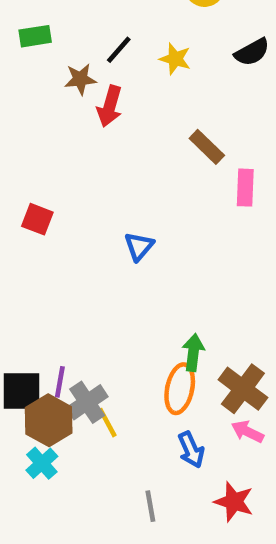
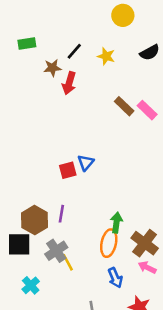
pink rectangle: (245, 188) -> (147, 110), moved, turned -48
red square: (37, 219) -> (68, 170), moved, turned -36
purple line: (60, 382) -> (61, 214), moved
brown hexagon: (49, 420) -> (35, 220), moved

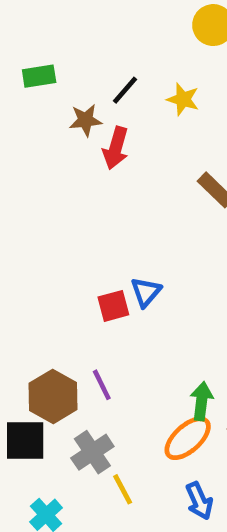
purple line: (61, 214) -> (102, 385), turned -36
orange ellipse: (109, 243) -> (188, 438), turned 36
yellow line: (68, 262) -> (123, 489), moved

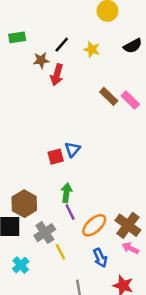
purple line: (102, 385) -> (70, 212), moved
green arrow: (202, 401) -> (66, 193), moved

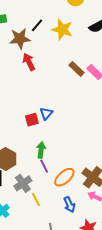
yellow star: (92, 49) -> (62, 29), size x1.5
brown star: (41, 60) -> (20, 39), size x1.5
red arrow: (57, 75) -> (29, 62), moved, turned 138

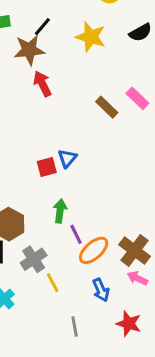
black line: (37, 25) -> (42, 27), moved
brown rectangle: (76, 69) -> (107, 107), moved
purple line: (44, 166) -> (76, 234), moved

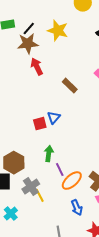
black line: (42, 27) -> (29, 29), moved
yellow star: (91, 37) -> (58, 31), moved
brown rectangle: (107, 107) -> (70, 86), moved
yellow line: (53, 283) -> (40, 196), moved

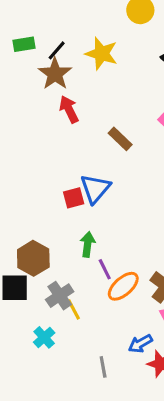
brown star: (28, 44) -> (55, 74), turned -30
blue triangle: (54, 118) -> (95, 189), size x1.5
blue arrow: (77, 208) -> (140, 344), moved, turned 84
cyan cross: (11, 214) -> (44, 337), moved

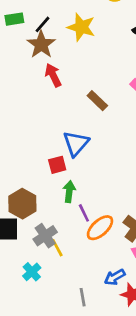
red square: (74, 198) -> (57, 165), moved

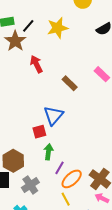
yellow star: (81, 27) -> (58, 28), turned -30
brown star: (41, 44) -> (15, 41), moved
purple line: (84, 213) -> (60, 168), turned 56
yellow line: (57, 248) -> (66, 199), moved

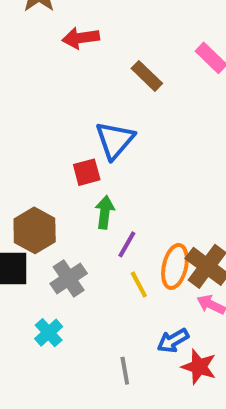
red arrow: (36, 64) -> (81, 38), turned -72
orange ellipse: (72, 179) -> (175, 266), moved, turned -35
yellow line: (66, 199) -> (139, 285), moved

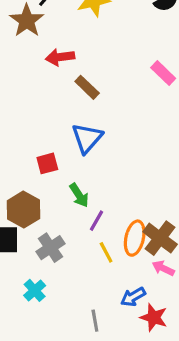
brown rectangle: (147, 76) -> (87, 87), moved
red square: (87, 172) -> (47, 163), moved
green arrow: (105, 212) -> (79, 195), turned 140

